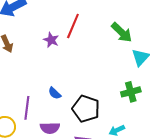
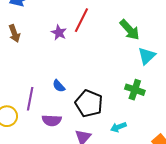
green cross: (131, 92) -> (135, 90), turned 30

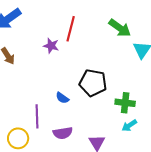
green cross: (135, 90) -> (125, 103), moved
black pentagon: (89, 104) -> (93, 83), moved

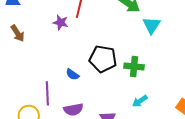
green cross: (125, 103) -> (134, 67), moved

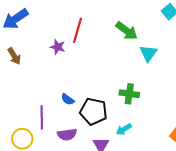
black pentagon: (103, 59) -> (93, 111), moved
cyan arrow: (140, 101) -> (124, 129), moved

